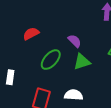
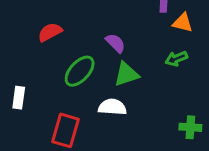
white semicircle: (74, 95) -> (112, 107), moved

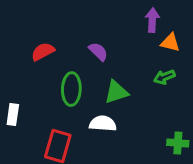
purple semicircle: (115, 43) -> (98, 52), moved
green ellipse: (80, 71) -> (71, 89), turned -40

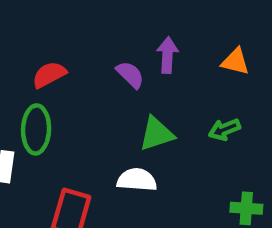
purple arrow: (152, 20) -> (167, 55), moved
green arrow: (164, 77) -> (224, 129), moved
green ellipse: (71, 89) -> (36, 129), moved

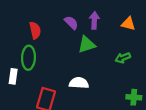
red semicircle: (49, 75) -> (35, 30), turned 105
purple semicircle: (130, 75) -> (71, 23), moved
green triangle: (157, 134) -> (87, 45), moved

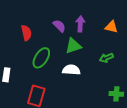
green ellipse: (28, 58) -> (41, 58), moved, turned 30
white semicircle: (79, 83) -> (71, 70), moved

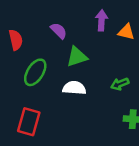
purple arrow: (80, 24) -> (102, 20), moved
green arrow: (106, 58) -> (120, 84), moved

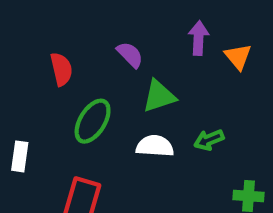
orange triangle: (126, 32) -> (238, 57), turned 36
green arrow: (120, 84) -> (209, 140), moved

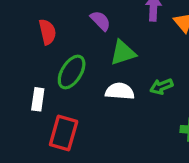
white rectangle: (20, 156) -> (38, 99), moved

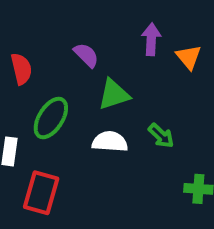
green arrow: (161, 86) -> (161, 136), turned -115

